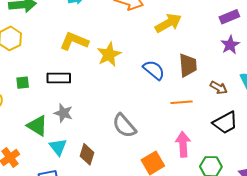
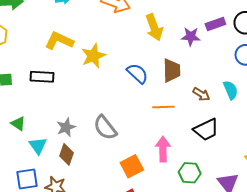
yellow arrow: (168, 23) -> (154, 27), turned 96
purple star: (230, 45) -> (191, 37), moved, turned 30
gray star: (63, 113) -> (66, 127), moved, turned 30
green triangle: (37, 126) -> (18, 123), size x0.7

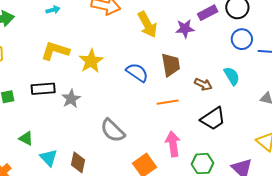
gray star: (66, 127) -> (71, 99), moved

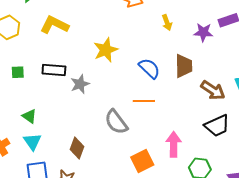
yellow arrow: (147, 24) -> (167, 23), size x0.6
yellow L-shape: (55, 51) -> (54, 25), moved
brown arrow: (203, 84) -> (213, 90), size x1.4
orange line: (168, 102) -> (144, 101), moved
cyan triangle: (49, 158) -> (32, 142), moved

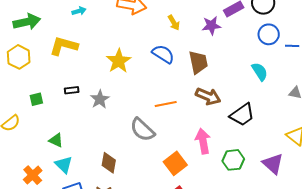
blue semicircle: (149, 68) -> (163, 54), moved
black rectangle: (54, 70) -> (72, 90), size x0.6
brown arrow: (213, 90) -> (208, 96), moved

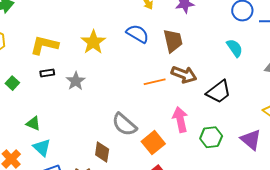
yellow L-shape: (64, 46) -> (44, 45), moved
green square: (36, 99) -> (12, 83), turned -32
orange line: (166, 104) -> (155, 82), moved
gray semicircle: (142, 130) -> (124, 124), moved
brown diamond: (109, 163) -> (102, 152), moved

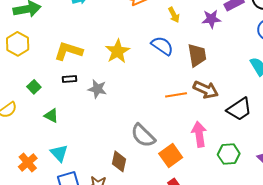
gray star: (76, 81) -> (97, 89), turned -30
green triangle: (33, 123) -> (51, 116), moved

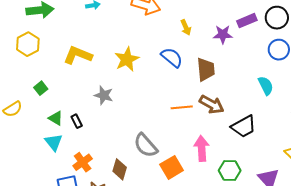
black rectangle: (70, 79) -> (77, 121), moved, turned 64
cyan triangle: (59, 153) -> (54, 142), moved
orange cross: (28, 162) -> (83, 162), moved

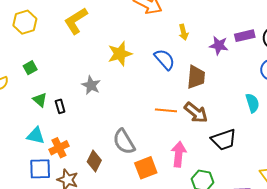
yellow L-shape: (78, 55) -> (76, 21), moved, turned -64
cyan triangle: (54, 142) -> (36, 136), moved, turned -48

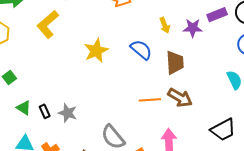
yellow arrow: (183, 32) -> (165, 25), moved
gray star: (91, 85) -> (68, 113), moved
black trapezoid: (224, 140) -> (223, 130), moved

